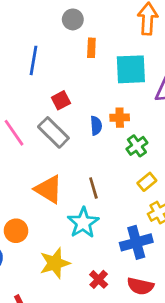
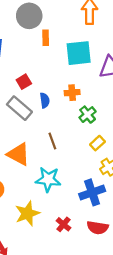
gray circle: (73, 19) -> (29, 16), size x1.5
blue semicircle: (96, 126) -> (45, 100), moved
brown line: (93, 188) -> (52, 141), moved
cyan star: (83, 223) -> (48, 179), turned -30

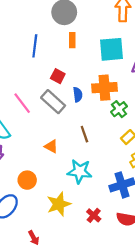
orange rectangle: (46, 38) -> (72, 40), moved
red square: (24, 82) -> (58, 76), turned -32
orange cross: (72, 93) -> (104, 88), size x1.6
orange triangle: (18, 154) -> (51, 146), size x0.6

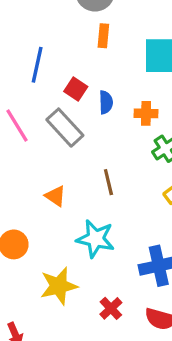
blue line: (35, 46) -> (37, 65), moved
orange cross: (104, 88) -> (146, 113), size x0.6
blue semicircle: (78, 95) -> (106, 102), moved

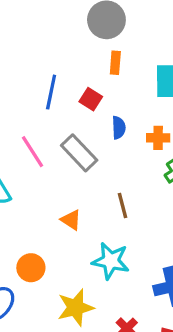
red square: (76, 89) -> (91, 99), moved

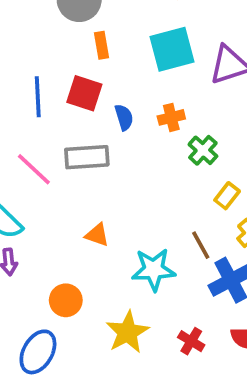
red square: (91, 99) -> (84, 93), size x1.4
gray rectangle: (79, 153) -> (87, 157), turned -36
brown line: (123, 205) -> (201, 245), moved

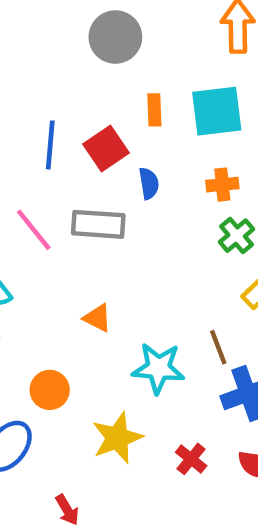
orange rectangle: (101, 45) -> (154, 110), moved
red square: (84, 93) -> (106, 149), turned 30
orange cross: (171, 117) -> (222, 185), moved

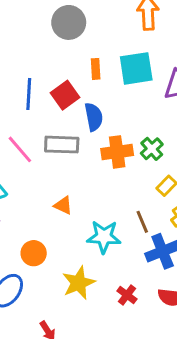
blue semicircle: (149, 183) -> (94, 117), size x1.4
orange cross: (222, 185) -> (117, 152), moved, size x1.5

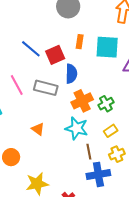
blue line: (29, 94) -> (31, 49), turned -65
orange cross: (117, 152) -> (82, 101), turned -30
cyan star: (104, 237) -> (77, 128), moved

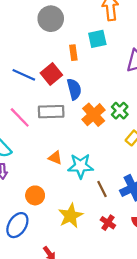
cyan square: (107, 47) -> (97, 39), moved, size x0.7
cyan star: (77, 128) -> (81, 166), moved
brown line: (89, 152) -> (102, 189), moved

